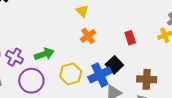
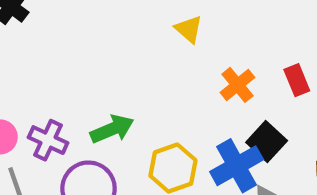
orange cross: (88, 36) -> (238, 85), moved

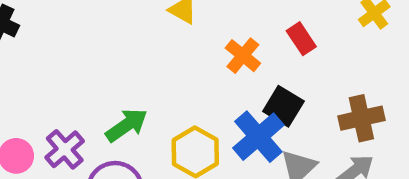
purple cross: (48, 140) -> (65, 149), turned 36

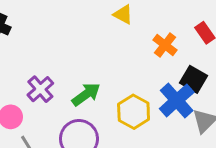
purple cross: (65, 149) -> (40, 89), moved

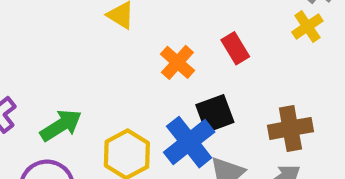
black square: (193, 79) -> (215, 114), turned 36

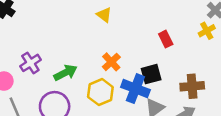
orange cross: (177, 62) -> (111, 62), moved
blue cross: (189, 142) -> (135, 89), turned -36

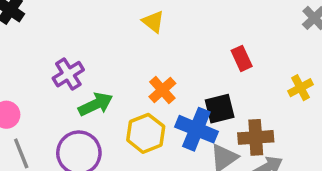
yellow cross: (207, 31) -> (300, 88), moved
purple cross: (30, 63) -> (68, 74), moved
brown cross: (192, 86) -> (256, 137), moved

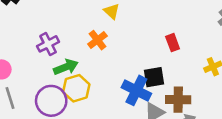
orange cross: (162, 90) -> (97, 40), moved
yellow hexagon: (146, 133) -> (76, 88), moved

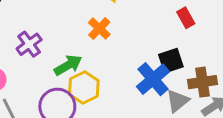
purple cross: (48, 44) -> (29, 44), moved
blue cross: (136, 90) -> (153, 79), turned 32

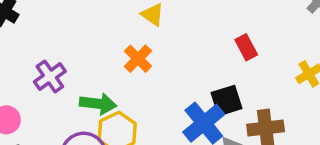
green arrow: (68, 65) -> (98, 104), turned 36

